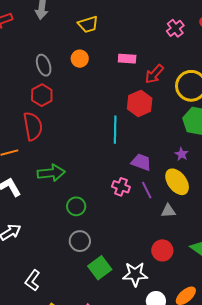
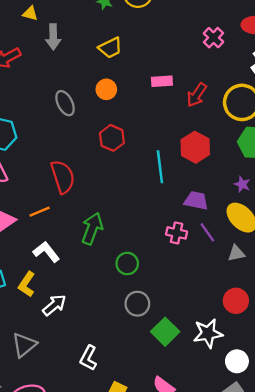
red hexagon: (42, 95) -> (112, 138), moved
red hexagon: (140, 103) -> (195, 147), moved
green arrow: (51, 173) -> (92, 228), turned -56

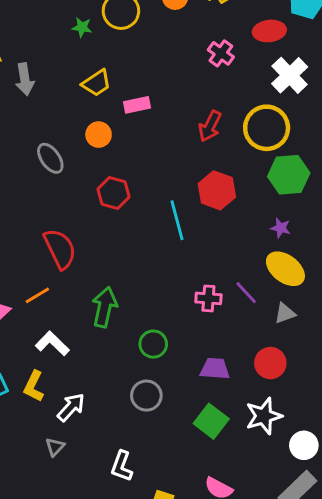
pink rectangle: (162, 81) -> (137, 105), moved
purple trapezoid: (196, 201) -> (215, 369), moved
red circle: (236, 301) -> (270, 363), moved
gray circle: (137, 304) -> (146, 396), moved
gray triangle: (24, 345) -> (55, 447), moved, size x0.6

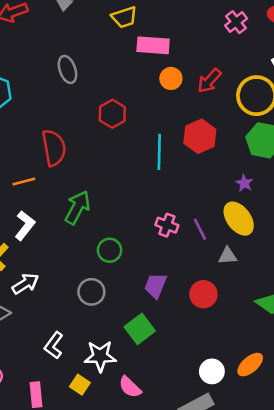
pink rectangle: (137, 105) -> (153, 45), size x1.4
orange circle: (99, 135) -> (171, 78), moved
white L-shape: (52, 343) -> (25, 225), turned 68
purple trapezoid: (215, 369) -> (155, 286), turned -88
white star: (264, 416) -> (100, 356), moved

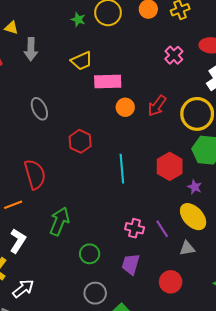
red hexagon: (200, 136) -> (170, 166), moved
purple trapezoid: (155, 286) -> (131, 264), moved
gray circle: (91, 292) -> (95, 293), moved

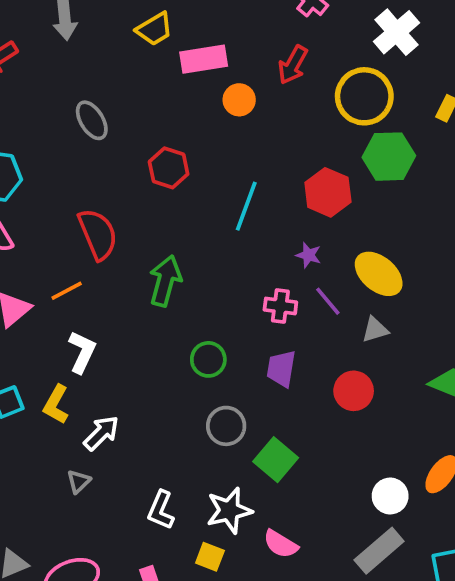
red arrow: (157, 106) -> (293, 65), moved
cyan line: (122, 169) -> (246, 206), turned 32
purple star: (195, 187) -> (308, 255), moved
green arrow: (59, 221) -> (165, 281), moved

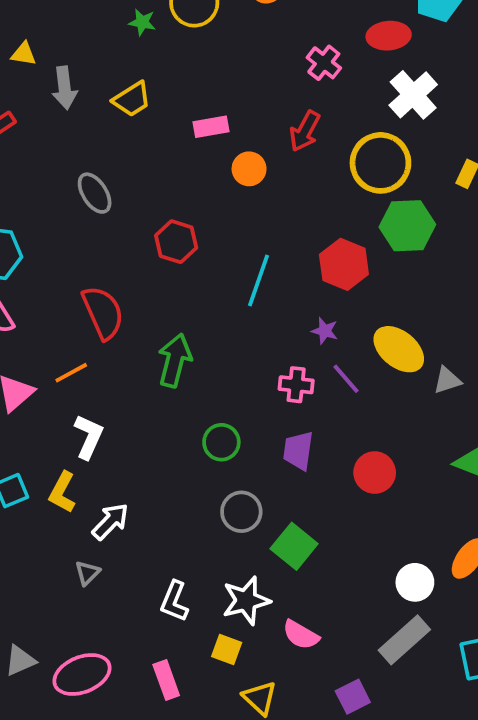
yellow trapezoid: (154, 29) -> (132, 99), moved
pink rectangle: (204, 59) -> (211, 127), size x0.7
gray triangle: (375, 330) -> (447, 380), moved

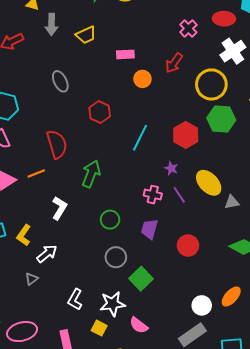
white L-shape: (89, 437) -> (59, 208), moved

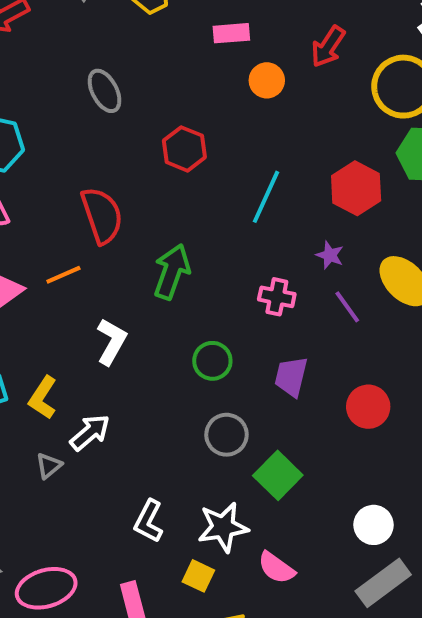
pink cross: (153, 195) -> (277, 297), moved
gray triangle: (32, 279) -> (49, 466), moved
white circle: (202, 305) -> (374, 525), moved

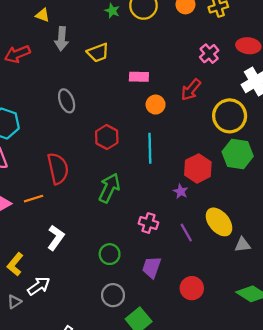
cyan line: (266, 197) -> (150, 148), moved, turned -32
purple star: (330, 255) -> (181, 191), moved
green arrow: (172, 272) -> (109, 188), moved

